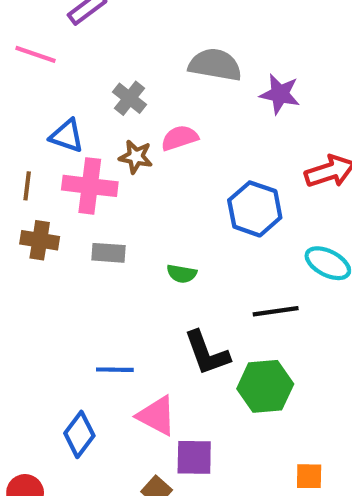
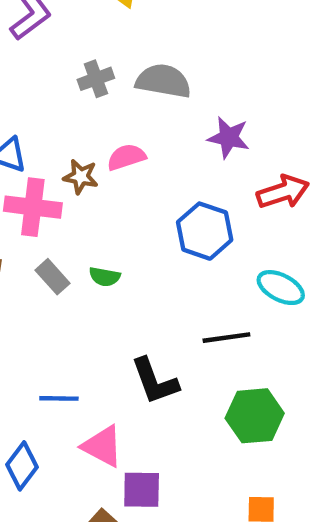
purple star: (280, 94) -> (229, 138), moved
gray cross: (129, 98) -> (96, 79), moved, turned 32
gray rectangle: (109, 253) -> (52, 277), turned 44
green semicircle: (182, 274) -> (105, 277), moved
green hexagon: (265, 386) -> (255, 416), moved

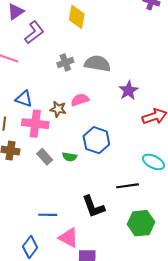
purple star: (229, 138) -> (129, 90), turned 30
blue hexagon: (205, 231) -> (96, 140), moved

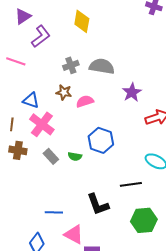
brown star: (58, 109) -> (64, 92), moved
pink cross: (35, 124) -> (42, 124), turned 30

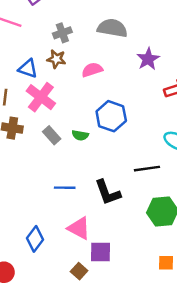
gray cross: (71, 65) -> (62, 33), moved
brown star: (64, 92) -> (56, 59), moved
blue line: (54, 212) -> (65, 188), moved

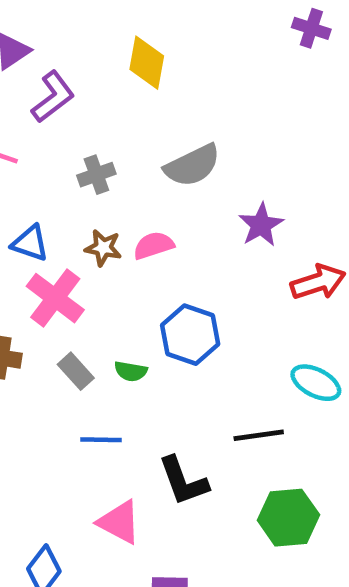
gray semicircle: (112, 28) -> (192, 165), turned 144
brown star: (56, 59) -> (103, 248), moved
blue line: (65, 188) -> (101, 440), moved
pink triangle: (79, 228) -> (119, 522), moved

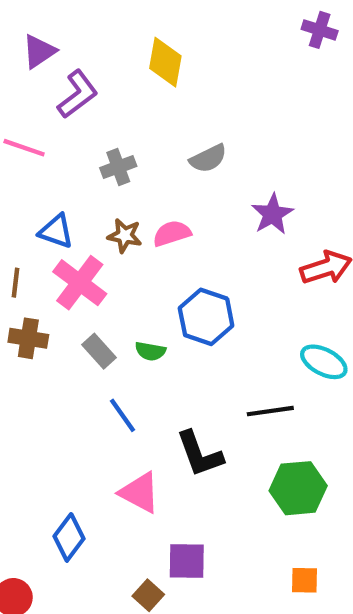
gray semicircle: (192, 165) -> (208, 158), size x0.7
blue line: (101, 440) -> (123, 415), turned 54

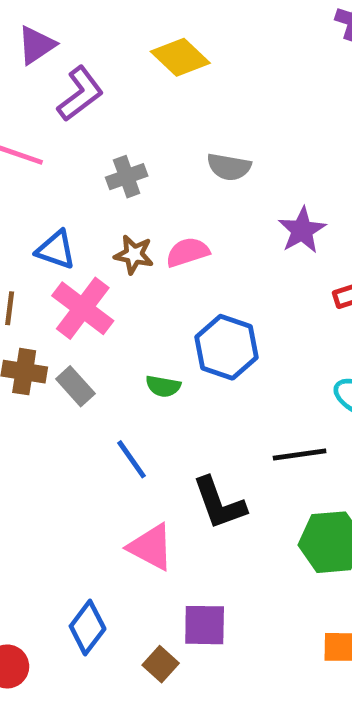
yellow diamond: (165, 62) -> (180, 57), turned -57
gray semicircle: (208, 158) -> (229, 167), turned 36
gray rectangle: (99, 351) -> (75, 386), moved
blue diamond: (69, 537) -> (88, 627), moved

